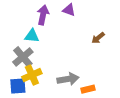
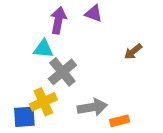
gray cross: (23, 57) -> (62, 72), moved

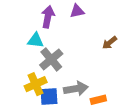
purple triangle: (94, 13) -> (77, 11), turned -32
blue square: (24, 117) -> (49, 96), moved

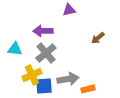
purple arrow: (48, 17) -> (43, 31), moved, turned -102
cyan triangle: (36, 40) -> (15, 49), moved

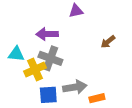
gray cross: (46, 53) -> (50, 58), turned -30
yellow cross: (32, 75) -> (35, 69), moved

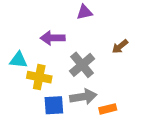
gray cross: (50, 58) -> (82, 65), moved, turned 30
yellow cross: (35, 69) -> (39, 77), turned 35

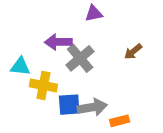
gray cross: (82, 65) -> (80, 58), moved
blue square: (54, 105) -> (69, 105), moved

